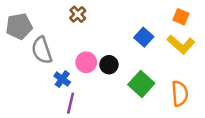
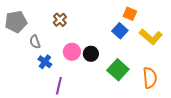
brown cross: (78, 14) -> (60, 20), moved
orange square: (181, 17) -> (130, 14), moved
gray semicircle: (42, 50) -> (35, 42), size x0.6
blue cross: (62, 79) -> (45, 62), moved

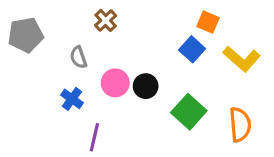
brown cross: (60, 20) -> (106, 20), moved
gray semicircle: (35, 42) -> (78, 57), moved

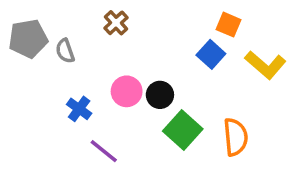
gray semicircle: (78, 57) -> (65, 51), moved
green square: (189, 112) -> (183, 130), moved
orange semicircle: (240, 125) -> (236, 137), moved
purple line: (94, 137) -> (104, 151), turned -64

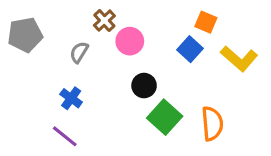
gray semicircle: (65, 51) -> (79, 52), moved, turned 50
pink circle: (127, 91) -> (130, 41), moved
purple line: (104, 151) -> (65, 136), moved

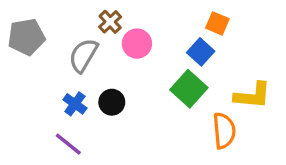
gray semicircle: (79, 52) -> (83, 55), size x1.5
yellow L-shape: (239, 59) -> (253, 95), moved, turned -36
black circle: (144, 86) -> (112, 102), moved
green square: (165, 117) -> (189, 89), moved

